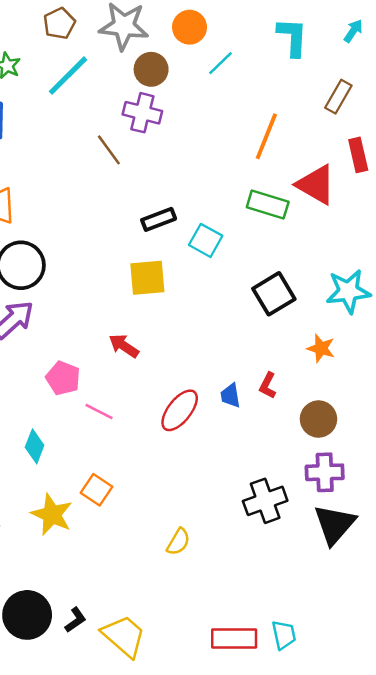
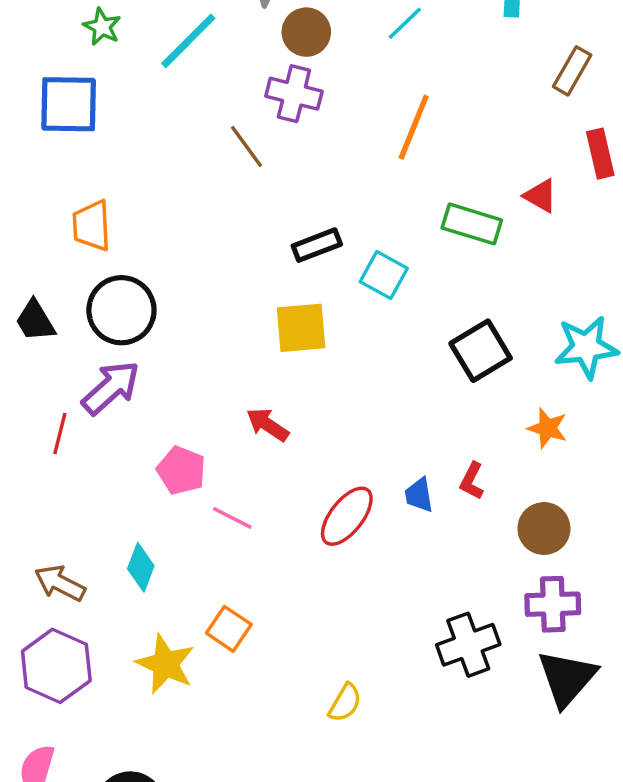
orange line: (266, 136) -> (414, 127), moved
red triangle: (316, 185) -> (540, 196), size x0.6

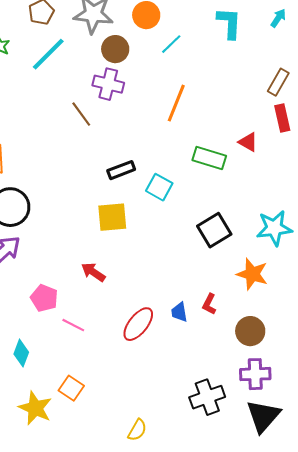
brown rectangle: (572, 71) -> (278, 82), moved
orange star: (547, 428) -> (252, 274), size x1.4

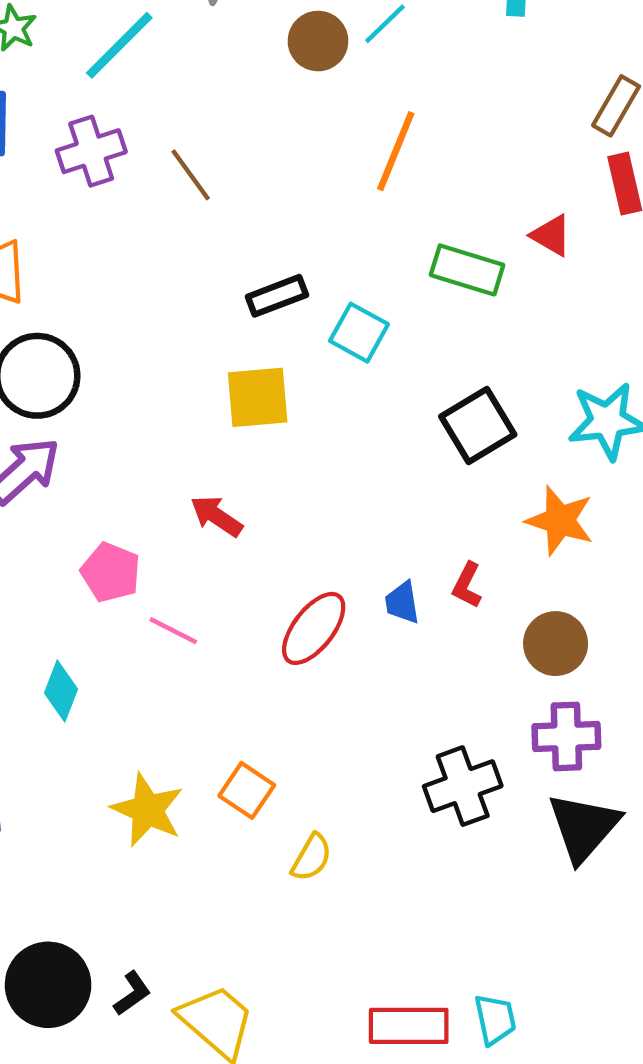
brown circle: (115, 49) -> (318, 41), moved
purple cross: (108, 84) -> (91, 151), moved, turned -32
orange square: (71, 388) -> (247, 790), moved
yellow star: (35, 408) -> (147, 810), moved

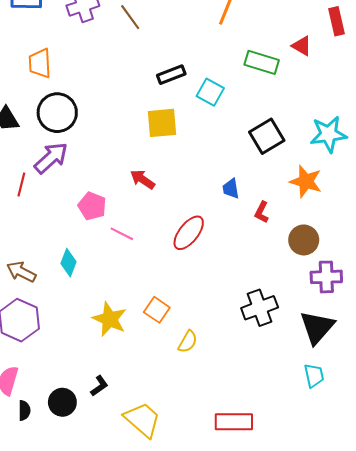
blue trapezoid: (402, 603) -> (231, 189), moved
purple cross: (566, 736) -> (326, 277), moved
black circle: (48, 985) -> (62, 402), size x0.7
black L-shape: (132, 993) -> (99, 386), moved
cyan trapezoid: (495, 1019) -> (314, 376), moved

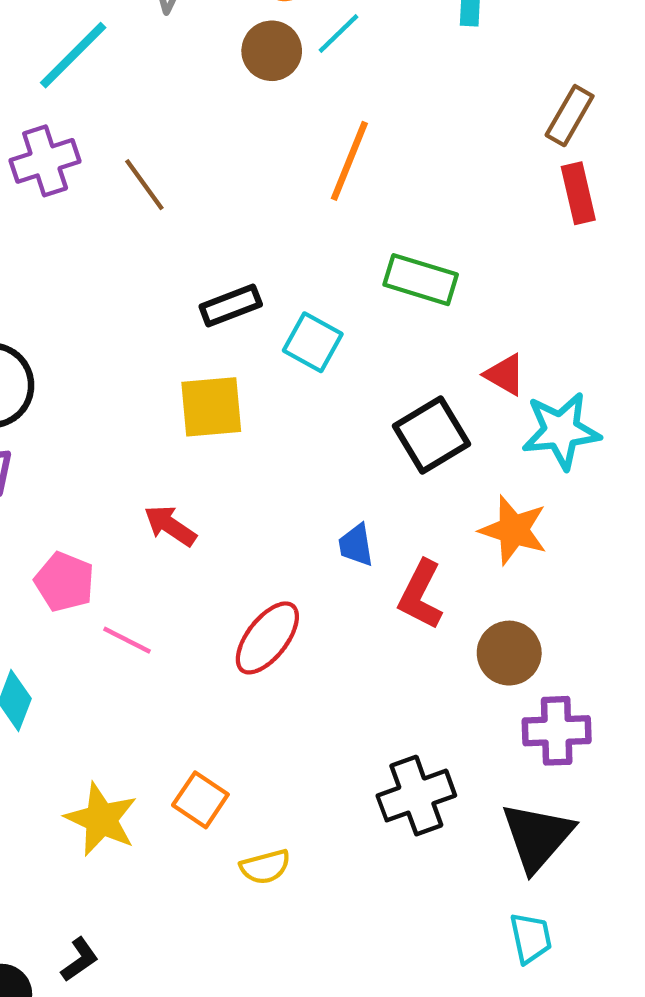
red triangle: (302, 46) -> (505, 375), moved
red L-shape: (262, 212) -> (421, 595), size x1.5
yellow semicircle: (188, 342) -> (265, 867), turned 45

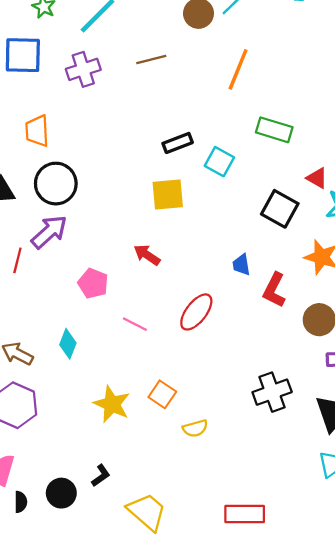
brown line: (144, 185) -> (151, 60), moved, turned -68
black square: (431, 435) -> (280, 209), turned -30
pink line: (127, 640) -> (135, 324), moved

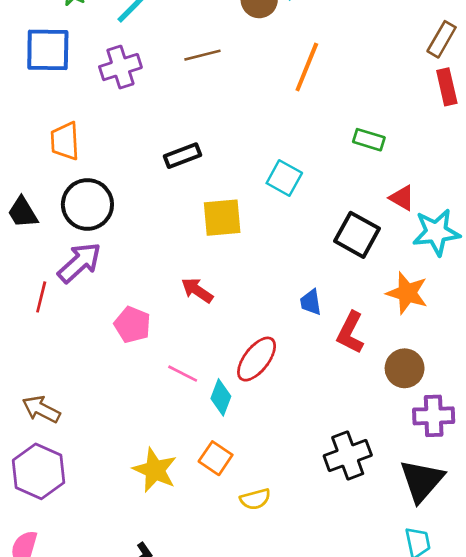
green rectangle: (274, 130) -> (369, 140), moved, size x0.7
black rectangle: (178, 143) -> (183, 156), moved
cyan diamond: (68, 344) -> (221, 397), moved

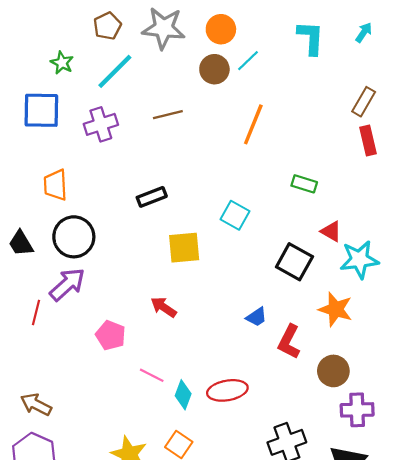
blue trapezoid: (311, 302) -> (257, 317), turned -115
red ellipse: (257, 359) -> (227, 390), moved, turned 42

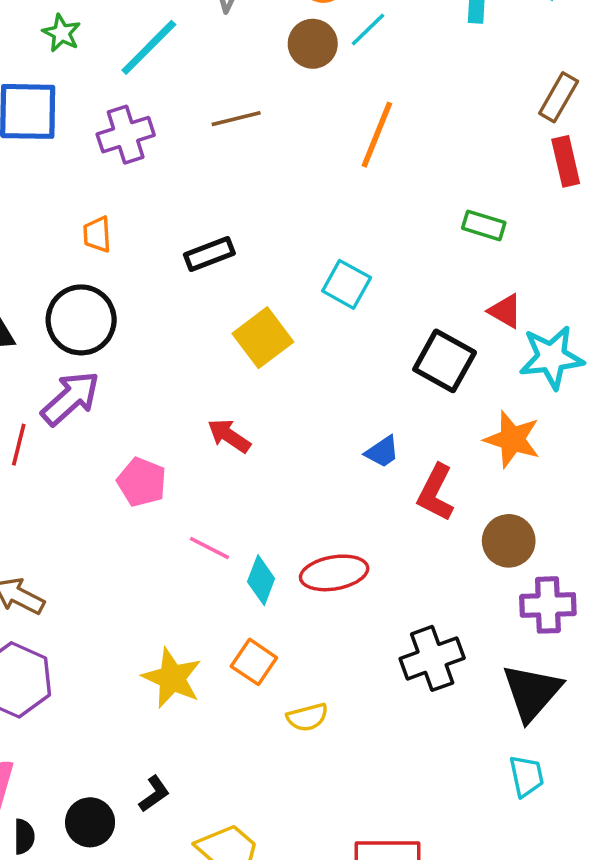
green rectangle: (304, 184) -> (484, 225), moved
orange trapezoid: (55, 185) -> (97, 234), moved, size x0.7
yellow square: (184, 248) -> (263, 338), turned -32

